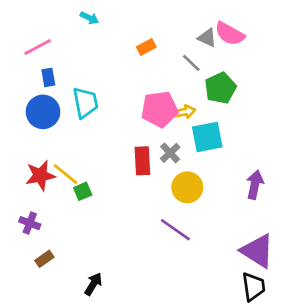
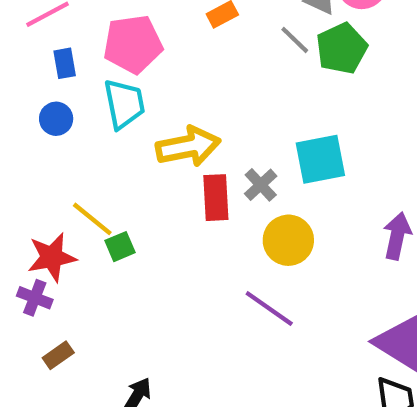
green pentagon: (220, 88) -> (342, 48), moved
pink pentagon: (160, 109) -> (133, 44), moved
blue circle: (43, 112) -> (56, 119), size x0.6
yellow arrow: (185, 112) -> (188, 146), moved, size x1.8
red star: (40, 175) -> (52, 257), moved

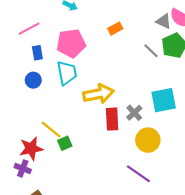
gray line: (295, 40) -> (151, 51), moved

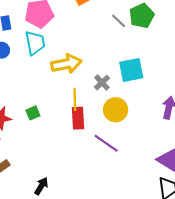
red rectangle: (112, 119) -> (78, 118), moved
yellow line: (51, 130) -> (75, 99), moved, turned 50

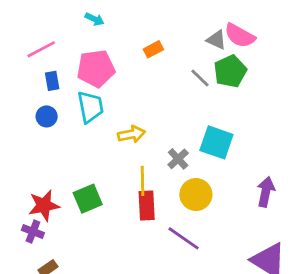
yellow arrow: (66, 64) -> (132, 134), size x0.7
cyan square: (131, 70) -> (216, 142), turned 30
green square: (33, 113) -> (88, 199), size x1.5

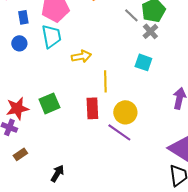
cyan square: (216, 142) -> (143, 62), size x0.7
gray cross: (178, 159) -> (150, 31), moved
yellow line: (142, 181) -> (105, 81), moved
yellow circle: (196, 195) -> (125, 112), moved

